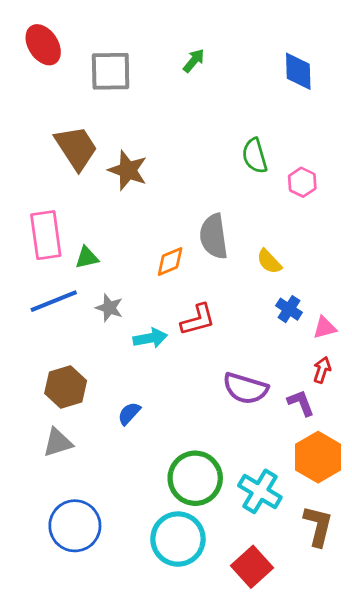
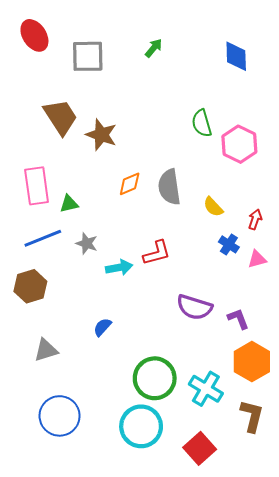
pink hexagon: (302, 182) -> (239, 144), size x1.6
orange diamond: (170, 261) -> (130, 184), moved
red arrow: (322, 370) -> (255, 219), moved
brown hexagon: (66, 387) -> (30, 286), moved

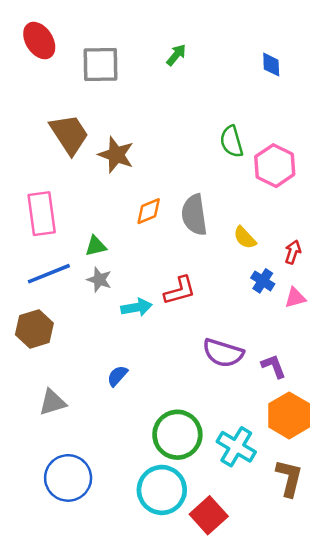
blue diamond: (236, 56) -> (271, 65), size x0.7
green triangle: (69, 204) -> (96, 246), moved
red square: (200, 448) -> (209, 515), moved

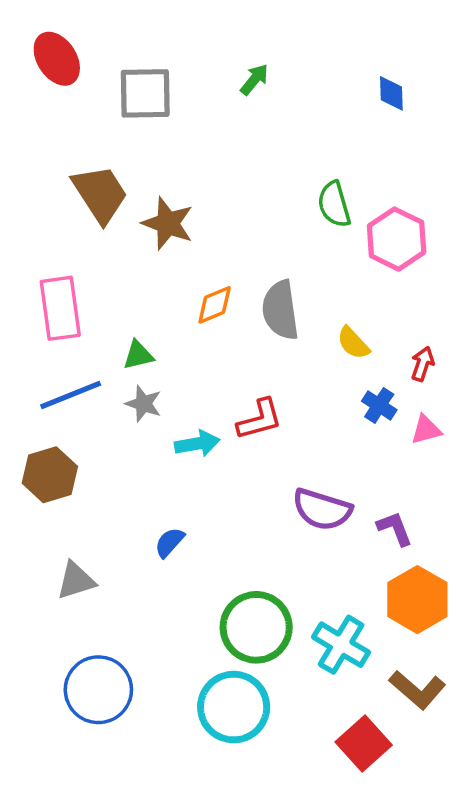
brown L-shape: (289, 478) -> (417, 690), turned 117
red square: (209, 515) -> (364, 743), moved

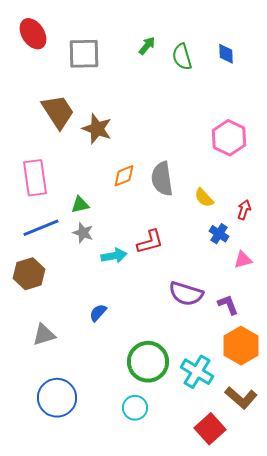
green semicircle: (334, 204) -> (182, 57), moved
pink triangle: (426, 430) -> (243, 260), moved
cyan circle: (234, 707) -> (135, 408), size x0.6

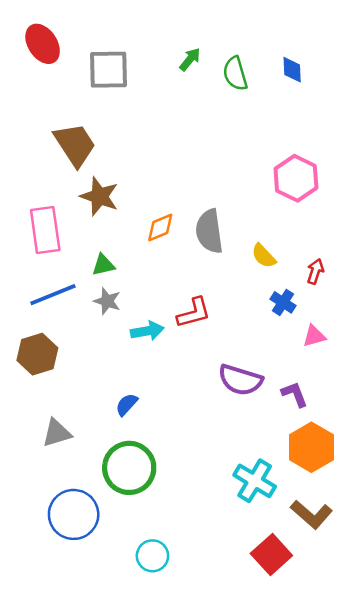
brown star: (97, 129) -> (99, 196), moved
green circle: (148, 362) -> (129, 468), moved
cyan circle: (135, 408) -> (152, 556), moved

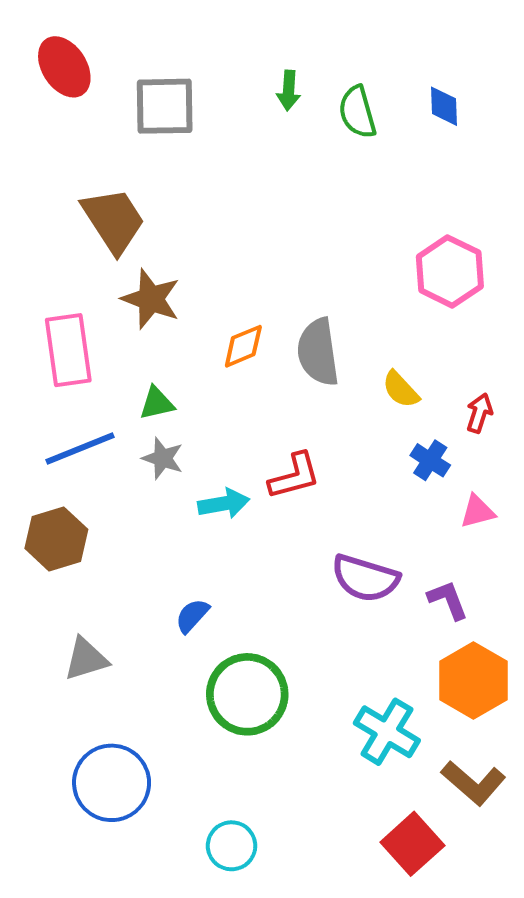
green arrow: (190, 59) -> (289, 90), turned 145
green circle: (129, 468) -> (247, 694), moved

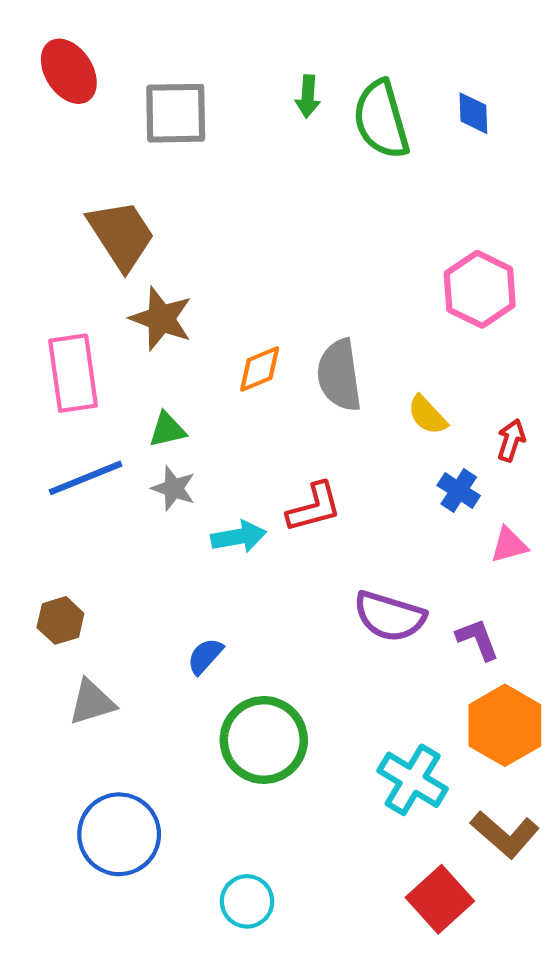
green semicircle: (357, 112) -> (381, 119), size x1.4
brown hexagon: (56, 539) -> (60, 620), moved, size x0.7

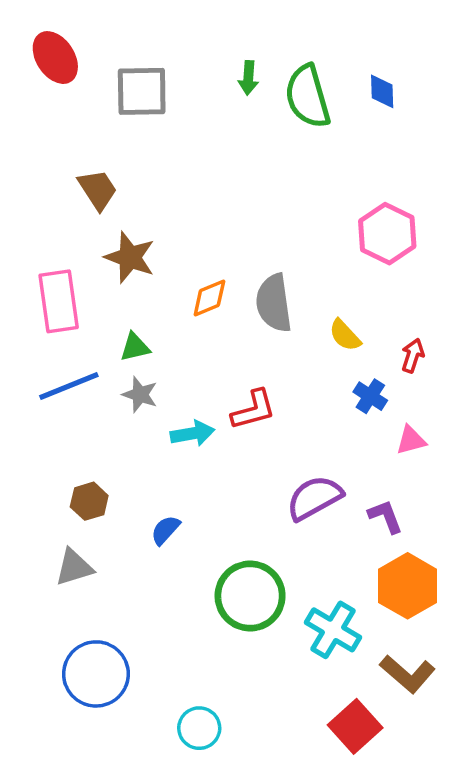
brown trapezoid: (121, 235) -> (98, 190), size x0.7
purple semicircle: (390, 616) -> (314, 498), turned 134
brown hexagon: (60, 620) -> (89, 501), moved
green circle: (264, 740) -> (250, 596), moved

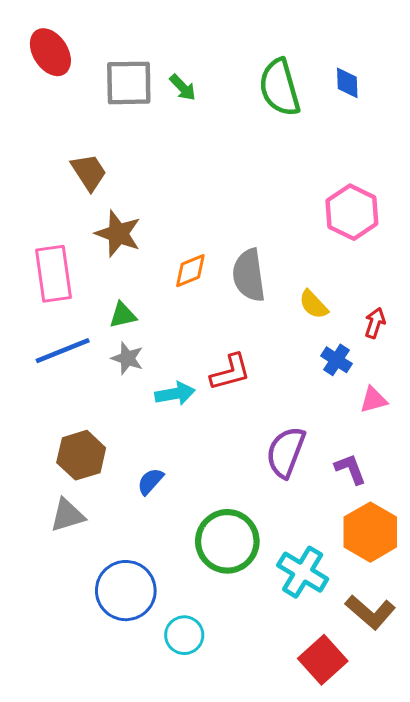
green arrow: (248, 78) -> (183, 88), moved, turned -48
purple semicircle: (314, 498) -> (286, 452), turned -40
brown hexagon: (89, 501) -> (81, 455), size x1.4
blue circle: (96, 674) -> (126, 591), moved
cyan circle: (199, 728) -> (184, 635), moved

